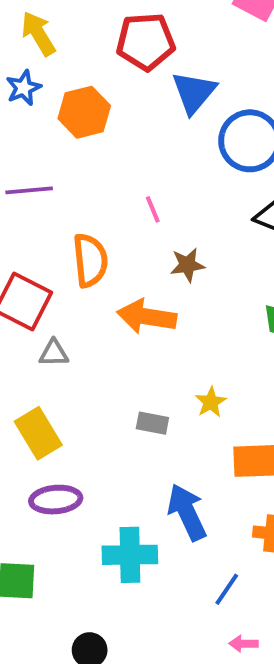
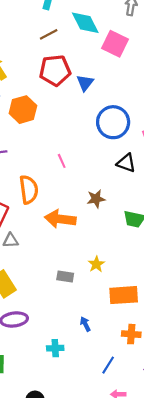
blue triangle: (194, 92) -> (85, 83), moved, size x0.7
brown star: (187, 265) -> (96, 199), moved
blue arrow: (187, 512) -> (85, 324), size x0.5
cyan cross: (130, 555) -> (55, 348), size x0.6

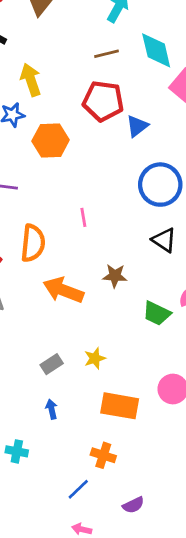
gray rectangle: (65, 277) -> (52, 364), turned -56
blue arrow: (85, 324) -> (52, 409), moved
orange cross: (131, 334) -> (103, 455), moved

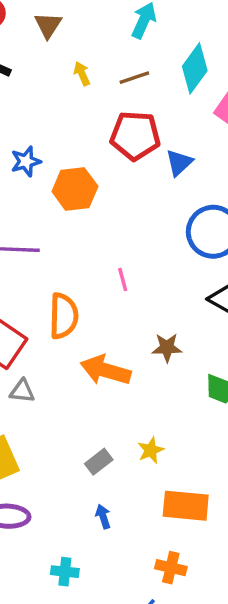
cyan diamond: (156, 50) -> (195, 68), turned 54
yellow arrow: (31, 80) -> (82, 74), moved, size x0.6

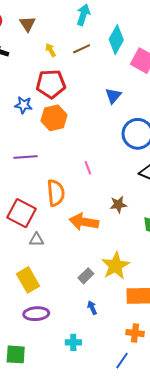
red pentagon: (135, 136) -> (51, 84), moved
blue star: (26, 161) -> (24, 105), turned 30
yellow star: (151, 450) -> (116, 266), size x1.8

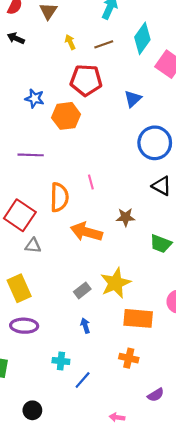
red pentagon: (51, 84) -> (86, 80), moved
pink line: (88, 168) -> (91, 182), moved
blue line: (122, 361) -> (83, 380), moved

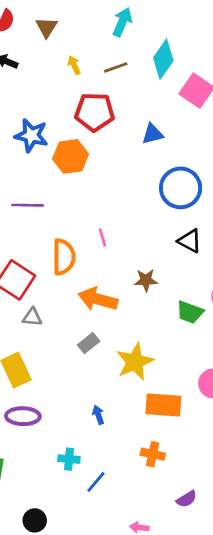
blue star: (35, 98) -> (31, 135), size x1.4
blue triangle: (133, 99) -> (153, 134), turned 30
gray rectangle: (82, 290) -> (89, 343), moved

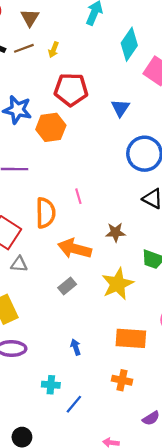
yellow arrow: (74, 65) -> (54, 50), turned -133
brown line: (116, 67) -> (24, 48), moved
blue triangle: (153, 134) -> (120, 108), turned -42
yellow star: (135, 362) -> (118, 284), moved

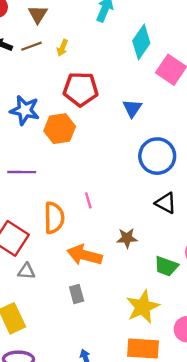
yellow star: (118, 284) -> (143, 307), moved
gray rectangle: (67, 286) -> (77, 294), turned -66

